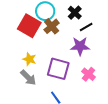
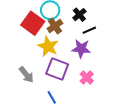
yellow star: (29, 59) -> (48, 46), moved, size x1.5

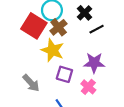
purple star: (81, 49) -> (94, 63), moved
purple square: (57, 69) -> (64, 74), size x0.7
pink cross: (87, 77) -> (88, 87), moved

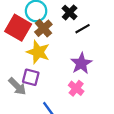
purple star: (94, 63) -> (81, 63), turned -30
purple square: (64, 74) -> (31, 77), moved

